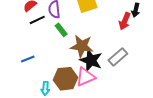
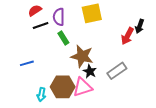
black star: (91, 60) -> (90, 71), size x0.6

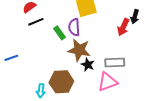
purple semicircle: (59, 17) -> (74, 27), moved
blue line: (27, 63) -> (11, 58), moved
gray rectangle: (117, 71) -> (115, 63), turned 36
pink triangle: (83, 87) -> (108, 82), moved

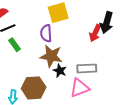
black arrow: (135, 17) -> (107, 23), size x1.5
green rectangle: (59, 33) -> (15, 45), moved

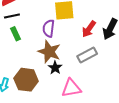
red arrow: (95, 33) -> (89, 29), moved
gray rectangle: (87, 68) -> (87, 55), moved, turned -36

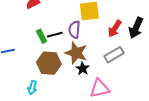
black line: (12, 16) -> (55, 35), moved
brown hexagon: (26, 80) -> (49, 63), moved

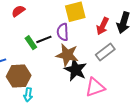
brown hexagon: (49, 63) -> (19, 76), moved
black star: (83, 69) -> (76, 70), size x1.6

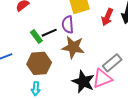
gray rectangle: (105, 52) -> (112, 63), moved
black star: (76, 70) -> (83, 82), moved
brown hexagon: (19, 76) -> (39, 63), moved

